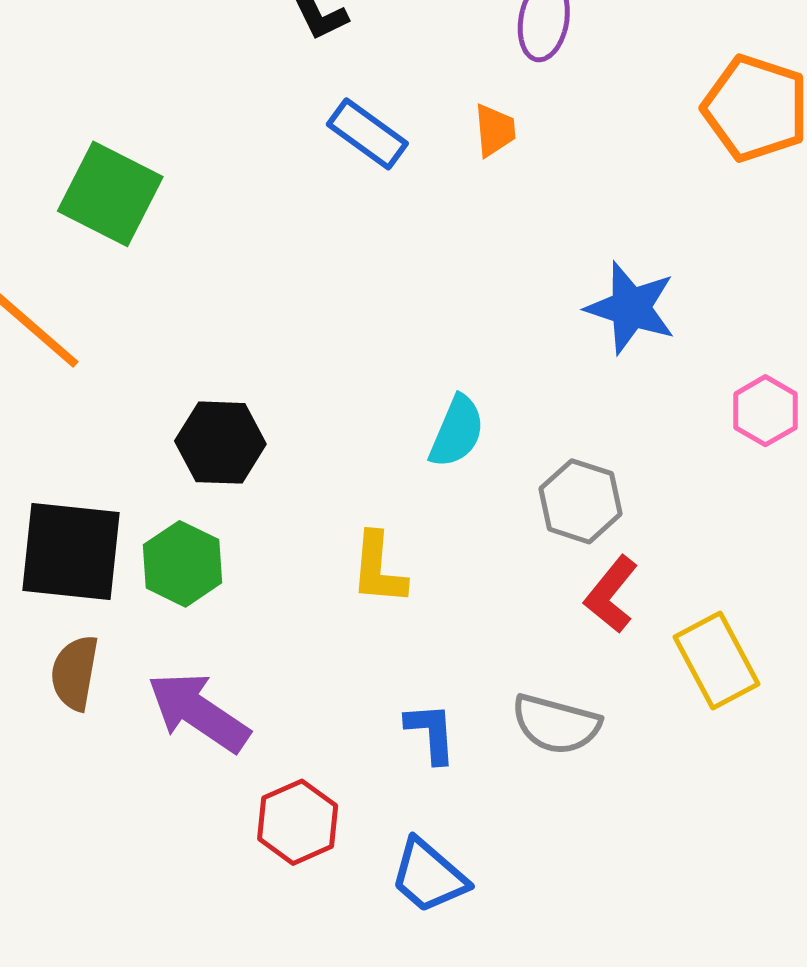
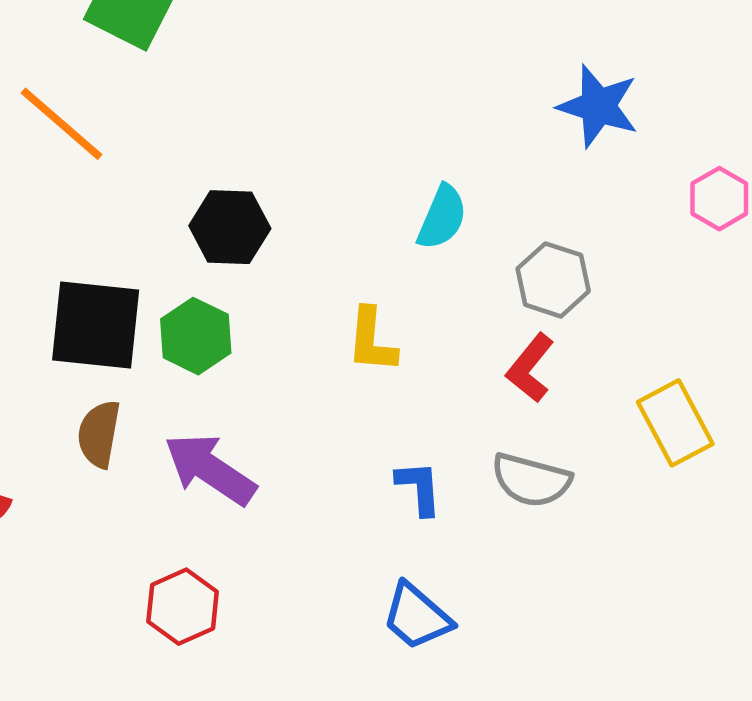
red L-shape: (611, 594) -> (530, 368), moved
red hexagon: (298, 822) -> (183, 607), moved

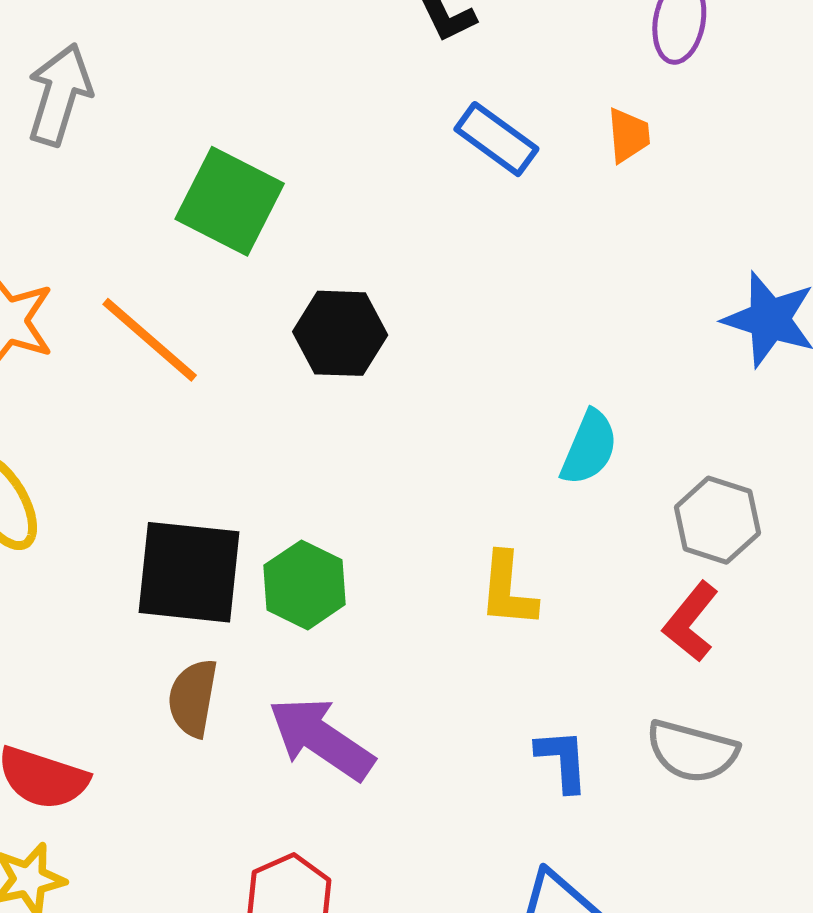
black hexagon: (230, 227) -> (340, 333), moved

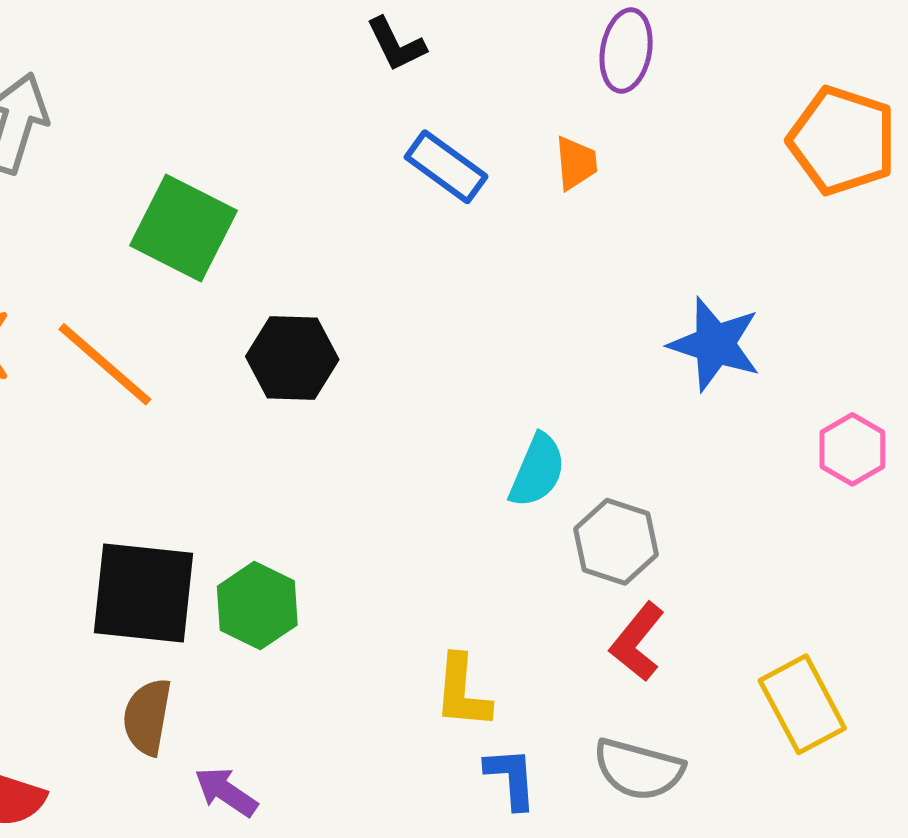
gray hexagon: (717, 520) -> (616, 542), moved
yellow L-shape: (508, 590) -> (462, 692), moved
purple arrow: (321, 739) -> (226, 792), moved, size x0.6

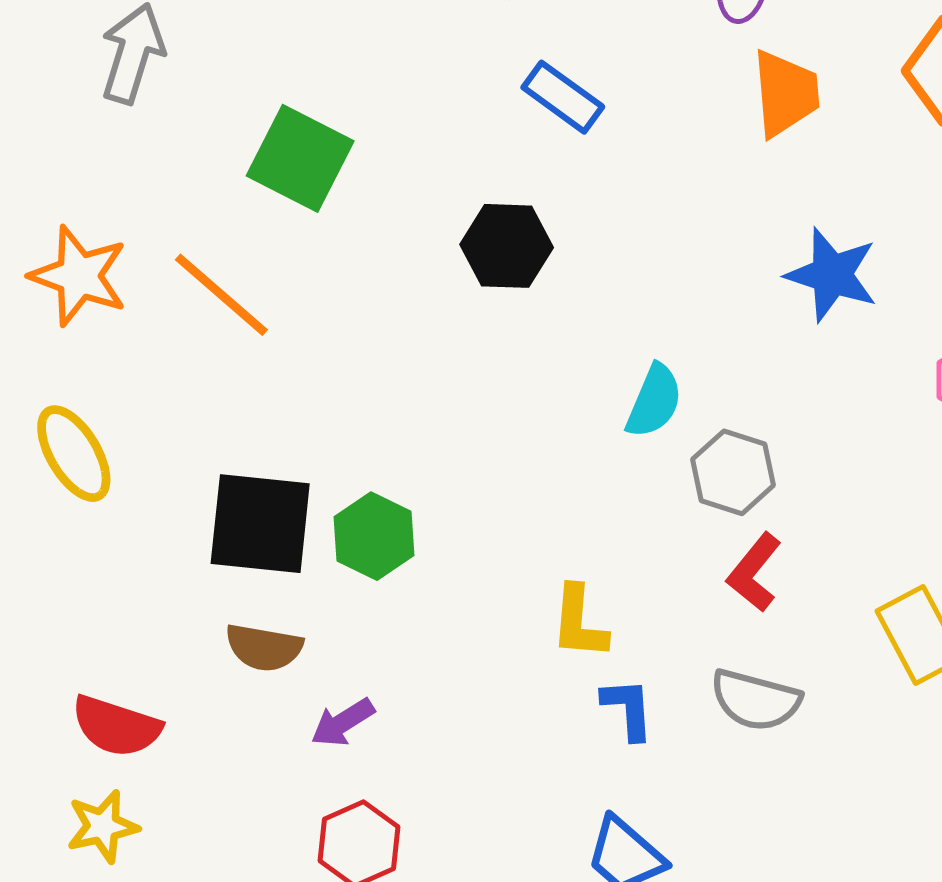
orange trapezoid: (576, 163) -> (786, 93), moved, size x1.6
black hexagon: (292, 358) -> (507, 246), moved
brown semicircle: (147, 717) -> (264, 647), turned -90
purple arrow: (226, 792) -> (343, 723), turned -66

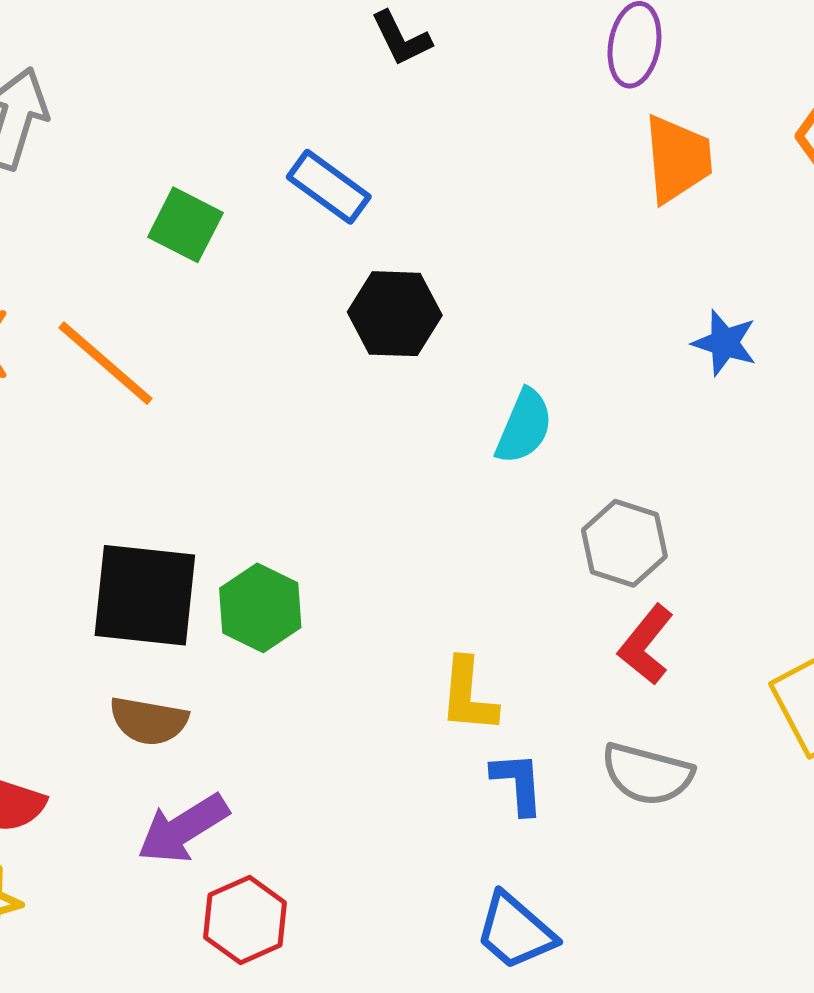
blue rectangle: (563, 97) -> (329, 187), moved
green square: (300, 158) -> (185, 225), size x0.7
blue star: (832, 275) -> (725, 343), size x0.7
cyan semicircle: (654, 401) -> (524, 427), moved
purple arrow: (343, 723) -> (183, 829), moved, size x1.4

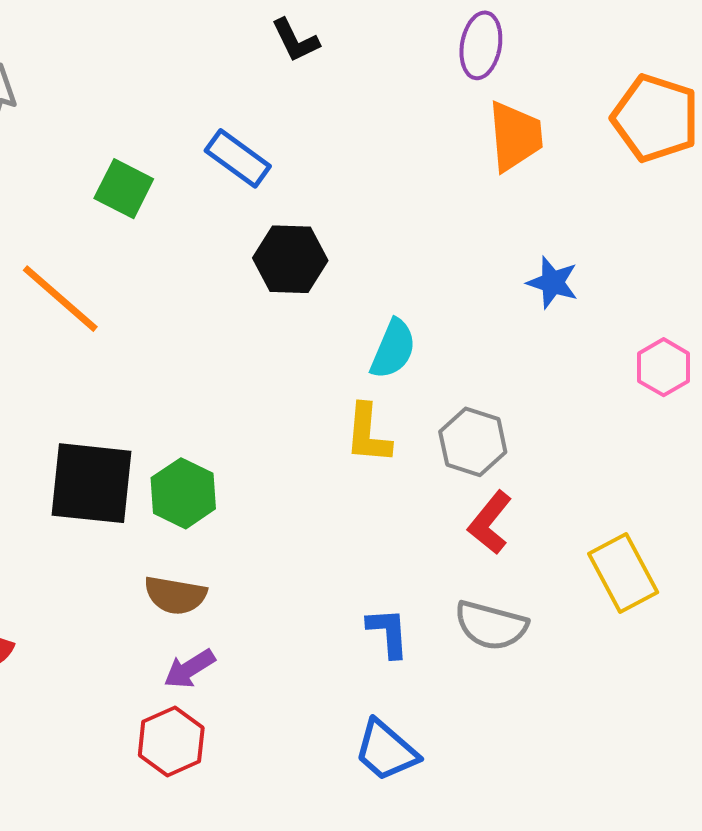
yellow L-shape: (468, 695) -> (368, 434), moved
brown semicircle: (149, 721) -> (175, 595), moved
purple arrow: (183, 829) -> (189, 669), moved, size x0.7

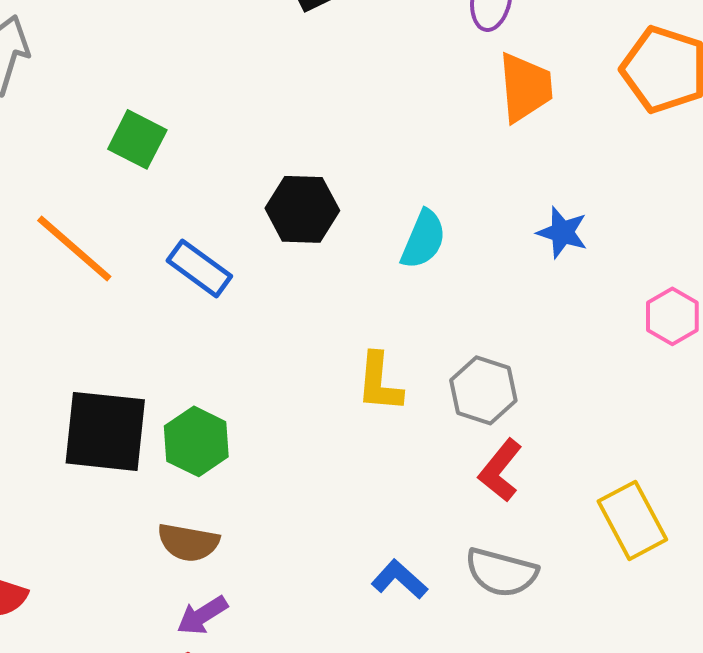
blue rectangle: (238, 158) -> (199, 268), moved
cyan semicircle: (393, 349) -> (423, 239), moved
blue L-shape: (388, 633) -> (399, 579), turned -44

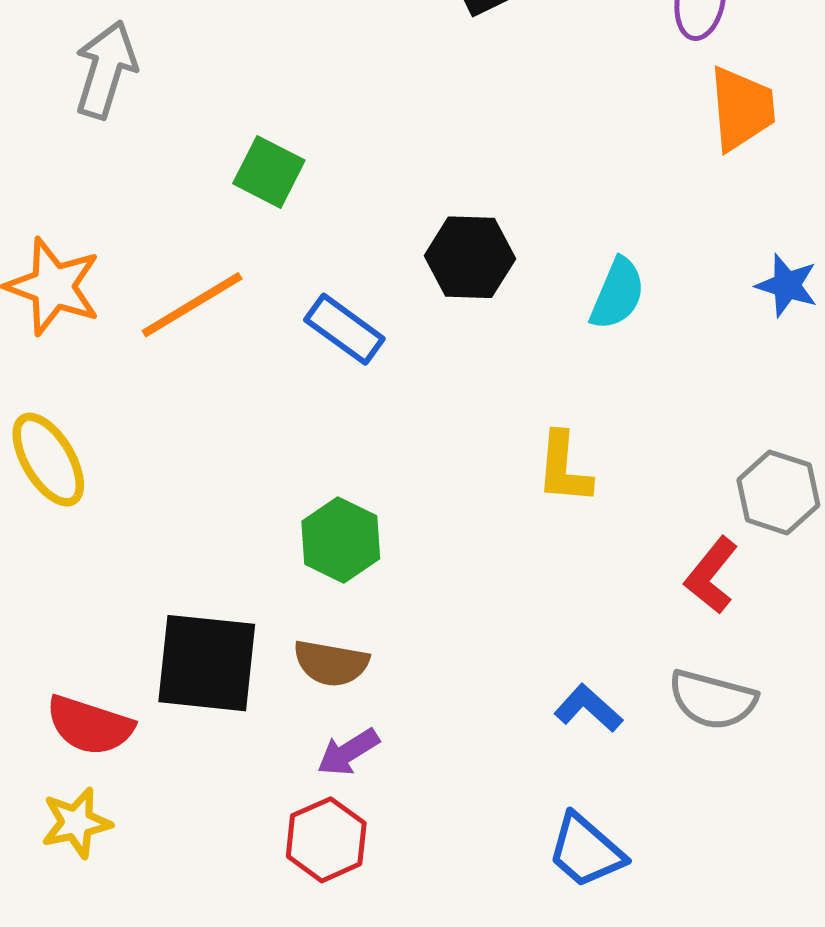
orange line: (74, 248) -> (192, 305), turned -72
gray hexagon: (483, 390) -> (778, 492), moved
black square: (105, 431) -> (207, 663), moved

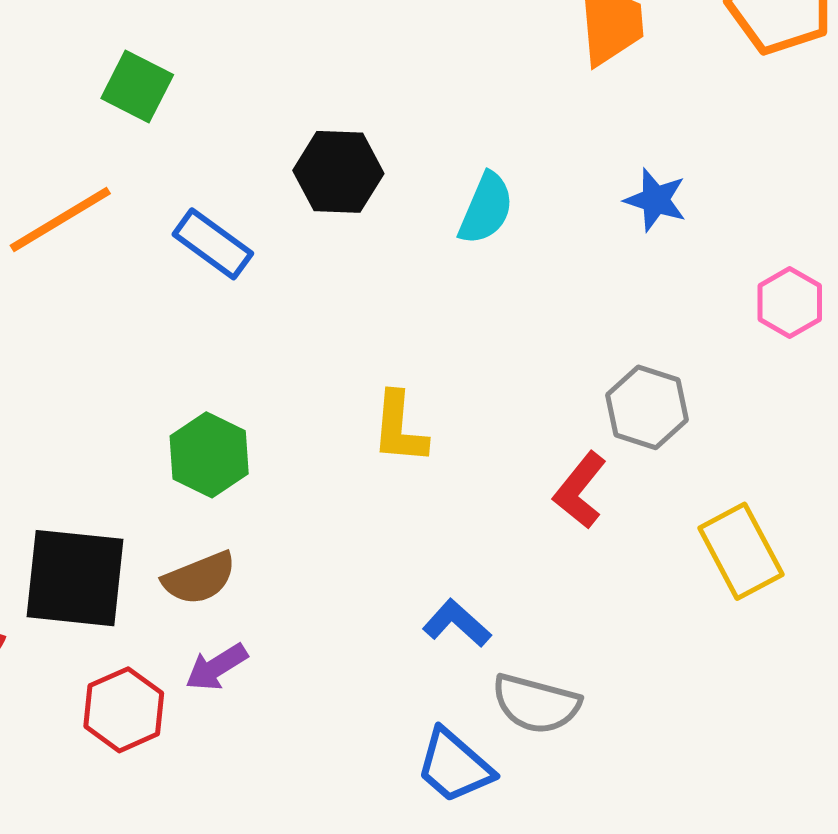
yellow L-shape: (564, 468) -> (399, 428), moved
brown semicircle: (331, 663) -> (199, 578), turned -32
gray semicircle: (713, 700) -> (536, 704), moved
red hexagon: (326, 840) -> (124, 710), moved

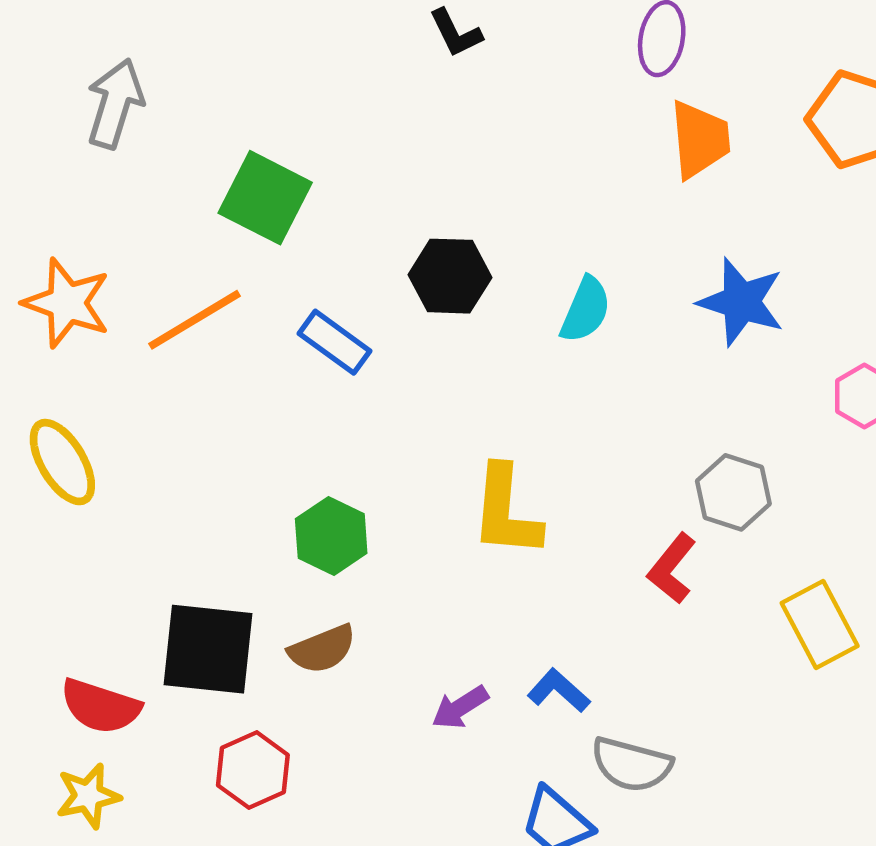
green square: (137, 87) -> (265, 198), size x1.4
blue star: (656, 200) -> (741, 302), size x1.5
yellow L-shape: (399, 428) -> (506, 511), size x1.4
purple arrow: (216, 667) -> (460, 707), moved

